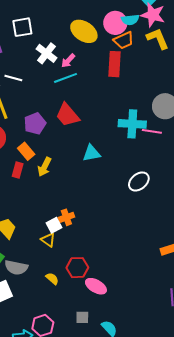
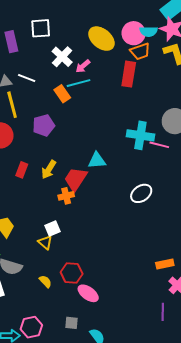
red trapezoid: (67, 115) -> (76, 179), moved, turned 68
orange rectangle: (26, 151) -> (62, 94), moved
orange cross: (66, 217) -> (66, 196), moved

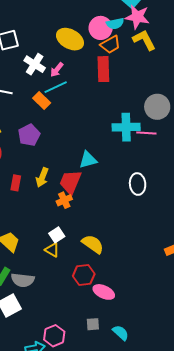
white ellipse: (141, 193) -> (138, 184), turned -50
yellow semicircle: (45, 281) -> (93, 244), moved, size x1.6

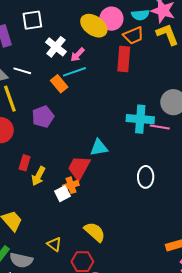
pink circle: (101, 28) -> (111, 19), moved
yellow arrow: (42, 177) -> (38, 176), moved
white square: (57, 235) -> (62, 194), moved
yellow triangle: (52, 250) -> (54, 244), moved

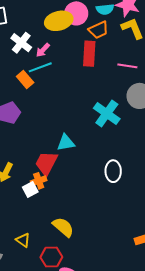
yellow ellipse: (94, 26) -> (59, 21), turned -48
cyan cross: (140, 119) -> (107, 113), turned 32
pink line: (160, 127) -> (127, 66), moved

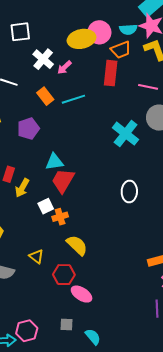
cyan line: (40, 67) -> (73, 99), moved
cyan triangle: (66, 143) -> (54, 162), moved
orange cross: (39, 181) -> (60, 217), moved

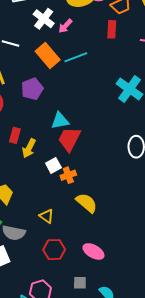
red rectangle: (111, 73) -> (112, 29), size x0.7
orange rectangle: (45, 96) -> (48, 56), size x1.4
red hexagon: (64, 275) -> (54, 250), moved

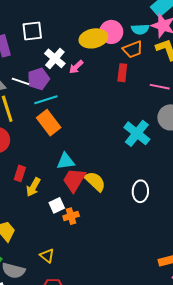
orange rectangle: (48, 56) -> (49, 123), moved
cyan line: (76, 57) -> (46, 100), moved
purple pentagon: (32, 89) -> (38, 79), moved
yellow semicircle: (87, 203) -> (95, 181), moved

